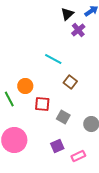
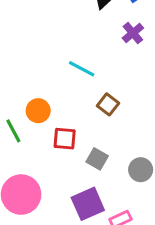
purple cross: (78, 30) -> (133, 33), moved
purple square: (57, 146) -> (88, 204), size x1.5

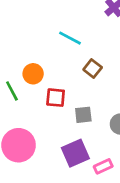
gray square: (97, 159) -> (83, 115), turned -36

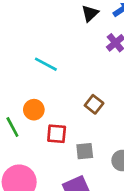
cyan line: (70, 38) -> (46, 64), moved

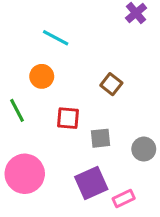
orange circle: (34, 110) -> (42, 76), moved

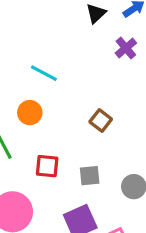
red square: (68, 118) -> (47, 166), moved

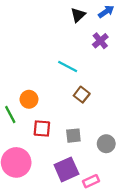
cyan line: (44, 73) -> (68, 67), moved
orange circle: (30, 113) -> (29, 99), moved

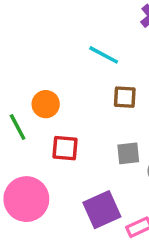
brown square: (82, 95) -> (125, 97), turned -35
gray square: (73, 136) -> (128, 153), moved

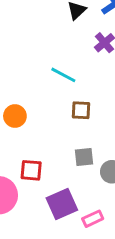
red square: (65, 148) -> (31, 170), moved

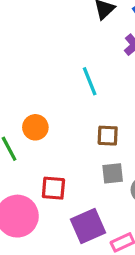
cyan line: (63, 75) -> (90, 81), turned 40
brown square: (81, 110) -> (108, 136), moved

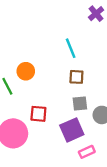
cyan line: (90, 81) -> (71, 48), moved
purple square: (88, 226) -> (72, 130), moved

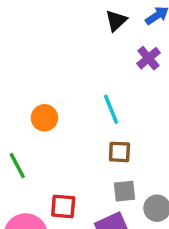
orange circle: (26, 71) -> (44, 118), moved

